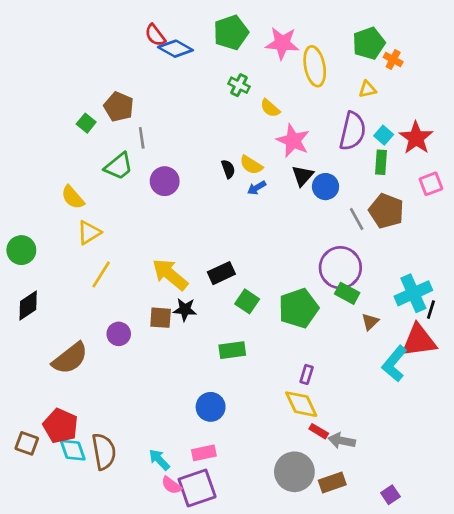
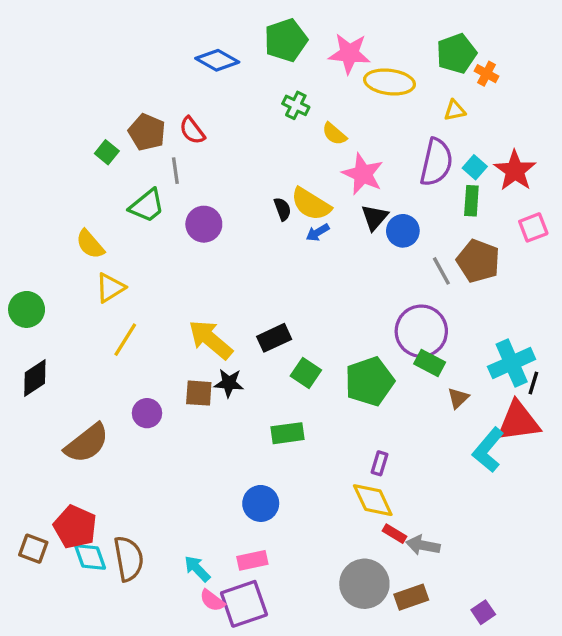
red semicircle: (155, 35) -> (192, 130), moved
yellow ellipse: (315, 66) -> (390, 82), turned -72
yellow semicircle: (251, 165) -> (311, 204), size x1.4

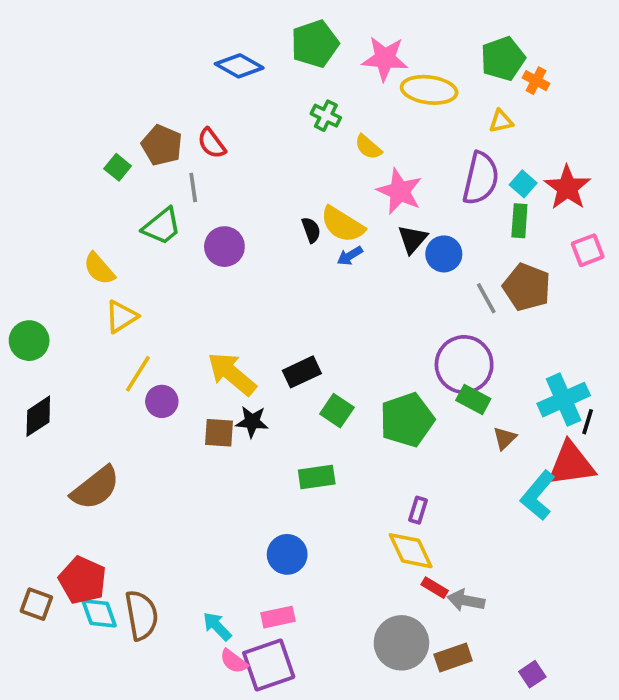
purple circle: (147, 413) -> (162, 401), moved

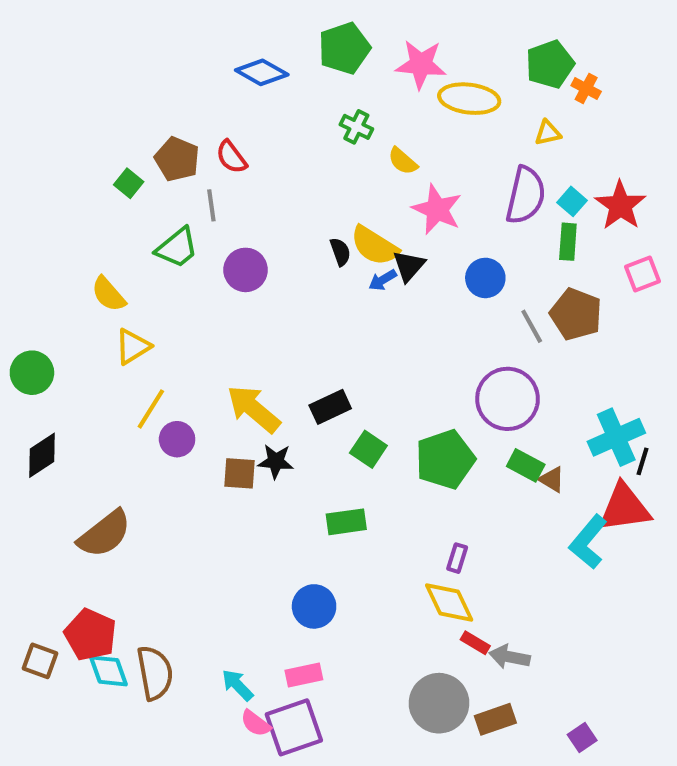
black triangle: (412, 239) -> (409, 266), moved
green rectangle: (473, 400) -> (526, 465), moved
brown triangle: (505, 438) -> (552, 479), turned -45

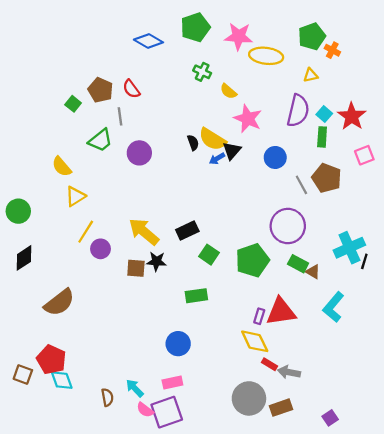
red triangle: (624, 508) -> (281, 312), moved
brown semicircle: (155, 673) -> (107, 397), moved, size x0.6

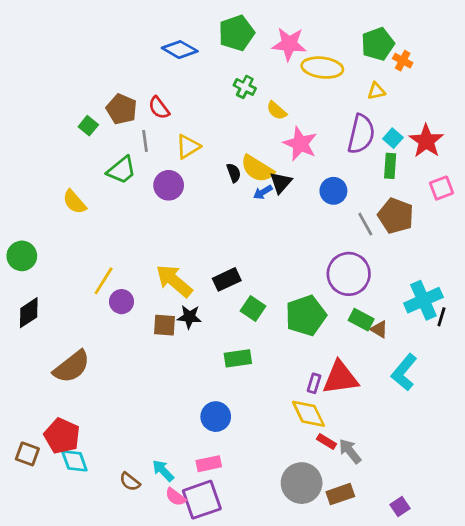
yellow triangle: (75, 196) -> (188, 147), moved
gray arrow: (289, 372) -> (350, 451), turned 40
brown semicircle: (107, 397) -> (130, 482), turned 138

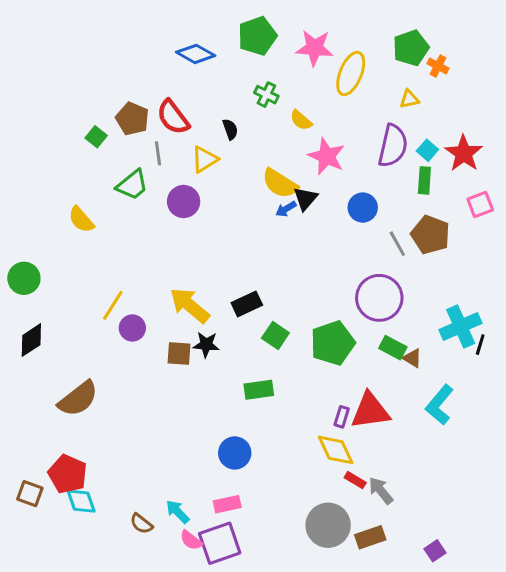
yellow ellipse: (322, 68) -> (351, 74), turned -75
red semicircle: (159, 108) -> (173, 117), size x1.4
black semicircle: (234, 173) -> (230, 129), moved

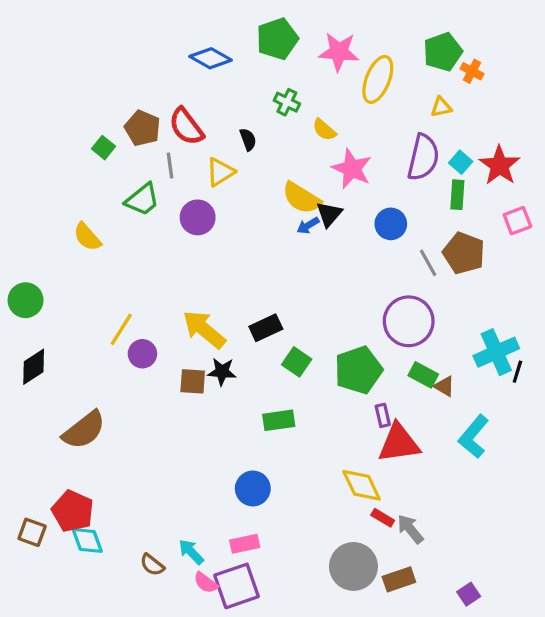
purple rectangle: (342, 417) -> (383, 415), moved, turned -30

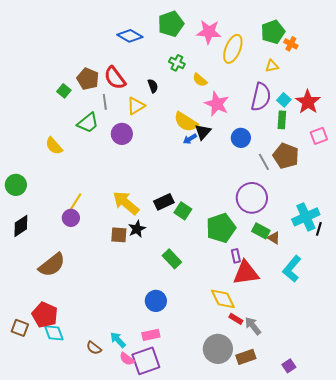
purple circle: (142, 354) -> (71, 218), moved
green square: (297, 362) -> (183, 211), moved
black star: (222, 372) -> (137, 229), turned -30
green rectangle: (279, 420) -> (172, 259), turned 54

